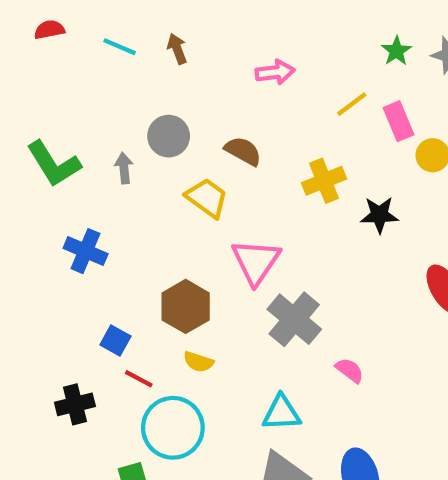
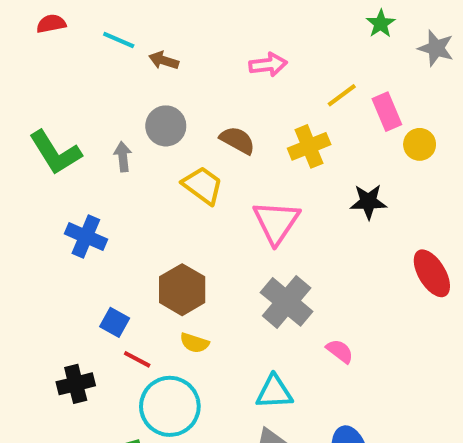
brown arrow: (177, 49) -> (164, 60), moved, turned -52
green star: (396, 51) -> (381, 24), moved
yellow cross: (324, 181) -> (309, 146), moved
pink triangle: (256, 262) -> (276, 222), moved

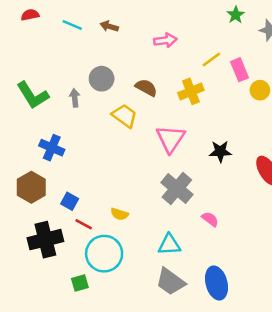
brown arrow: (164, 60) -> (109, 26), moved
black star: (368, 202) -> (220, 151), moved
brown hexagon: (182, 290) -> (31, 187), moved
black cross: (76, 384) -> (45, 240), size x1.5

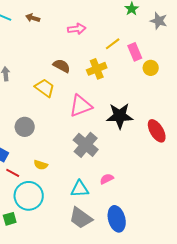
gray circle: (102, 79) -> (25, 127), moved
pink triangle: (171, 139) -> (81, 106), turned 35
black star: (220, 151) -> (120, 116), size x1.5
pink semicircle: (210, 219) -> (107, 179), moved, turned -64

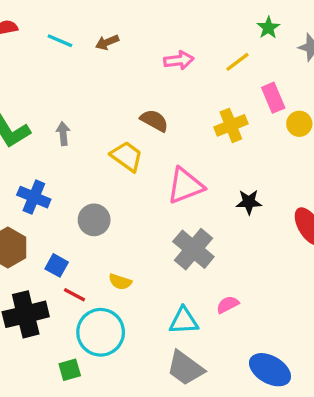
brown arrow: (33, 18) -> (107, 42), turned -40
yellow line: (113, 44) -> (237, 62), moved
yellow cross: (97, 69) -> (231, 125), moved
black star: (120, 116) -> (249, 202), size x0.6
blue ellipse: (117, 219) -> (270, 370), moved, turned -45

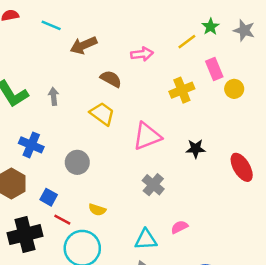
green star: (268, 28) -> (211, 27), moved
brown arrow: (107, 42) -> (84, 45), moved, size x1.5
pink arrow: (179, 60) -> (142, 54), moved
brown semicircle: (154, 121) -> (111, 79), moved
gray cross: (193, 249) -> (153, 185), size x0.7

